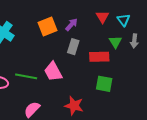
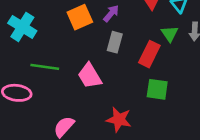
red rectangle: (99, 57) -> (149, 54), turned -60
green line: (26, 76) -> (45, 67), moved

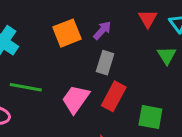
red rectangle: (149, 54) -> (114, 96), moved
pink trapezoid: (90, 76) -> (76, 99), turned 64

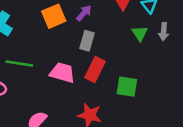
pink trapezoid: (76, 99) -> (62, 73), turned 72

